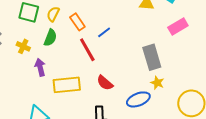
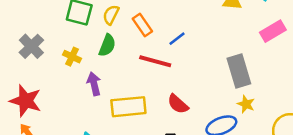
red line: (87, 50) -> (155, 61), turned -45

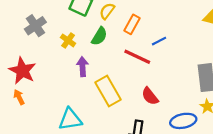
orange rectangle: (142, 25) -> (132, 24), turned 54
yellow rectangle: (128, 107) -> (108, 91), turned 56

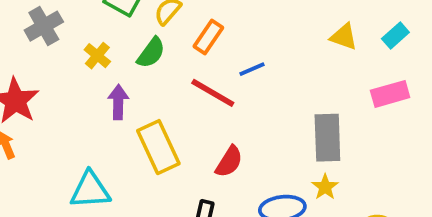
red semicircle: (150, 96) -> (229, 162), turned -114

